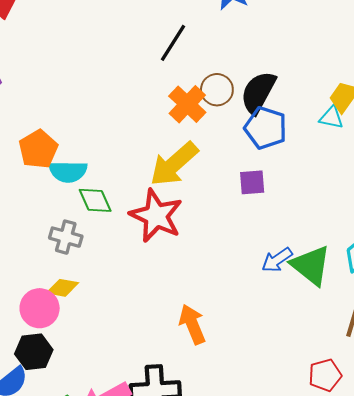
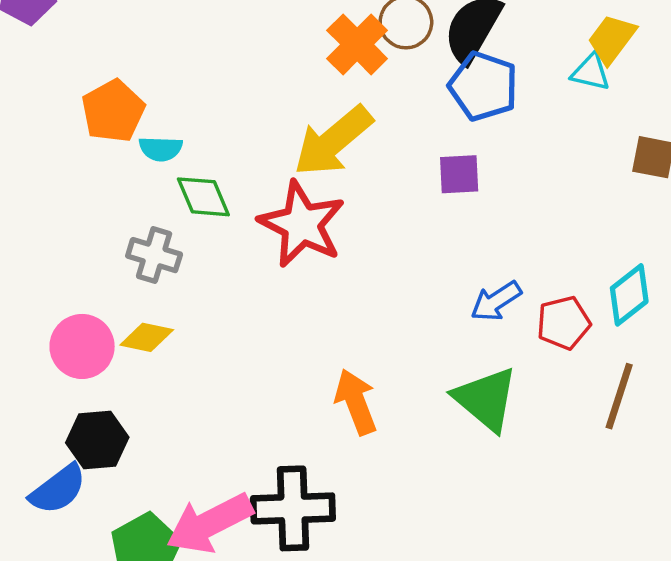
cyan semicircle: (68, 172) -> (161, 149), size x0.7
green triangle: (311, 265) -> (486, 399), moved
pink circle: (40, 308) -> (82, 346), moved
red pentagon: (325, 375) -> (563, 323), moved

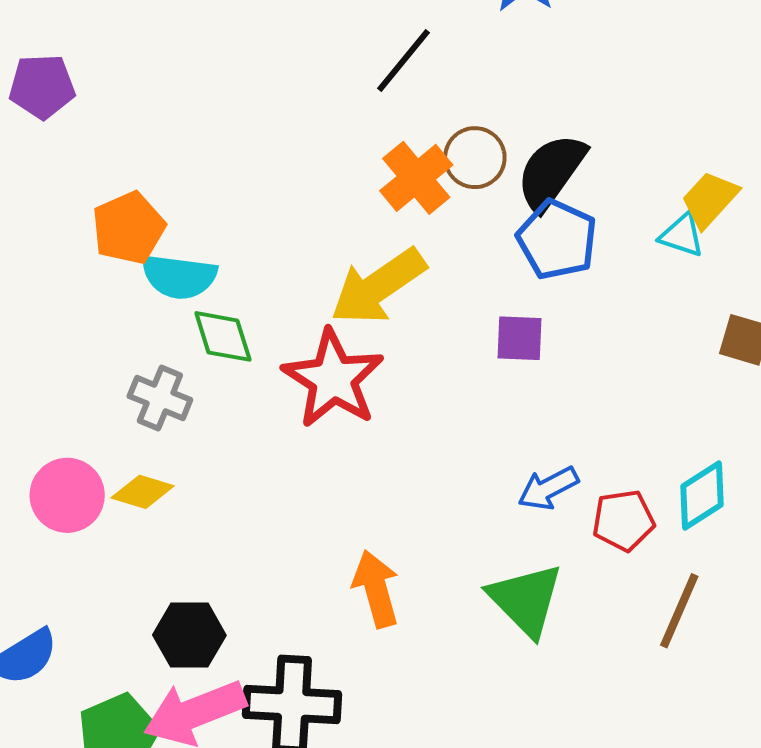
cyan semicircle: (161, 149) -> (179, 277), size x1.5
black hexagon: (97, 440) -> (189, 635), moved

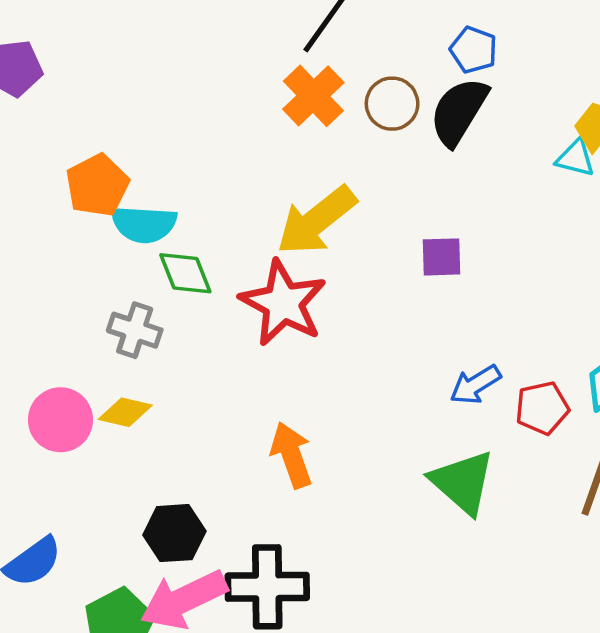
orange cross: (416, 178) -> (313, 96), moved
blue pentagon: (557, 240) -> (474, 50), moved, size x0.7
orange arrow: (376, 589) -> (292, 455), moved

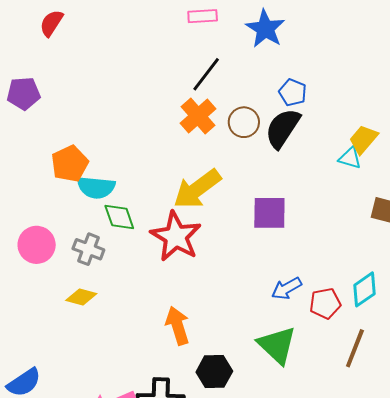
purple square: (442, 257) -> (269, 213), size x1.4
pink circle: (60, 420) -> (37, 245), moved
black hexagon: (174, 533) -> (214, 372), moved

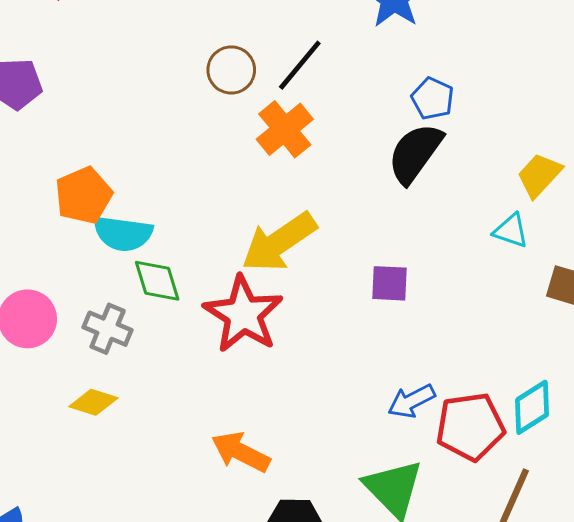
brown circle: (244, 122) -> (231, 70), moved
cyan triangle: (350, 158) -> (511, 231), moved
purple square: (269, 213) -> (390, 283), size x0.7
red pentagon: (325, 303) -> (470, 427), size x1.4
orange arrow: (177, 326) -> (241, 452), turned -48

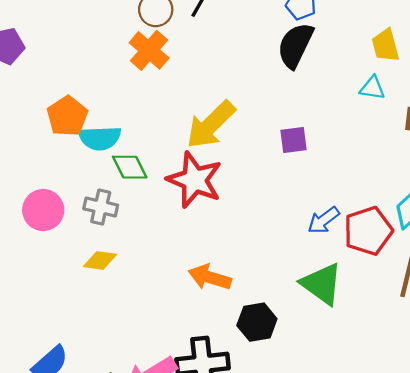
orange cross: (285, 129) -> (149, 50), moved
yellow trapezoid: (539, 175) -> (385, 45), turned -48

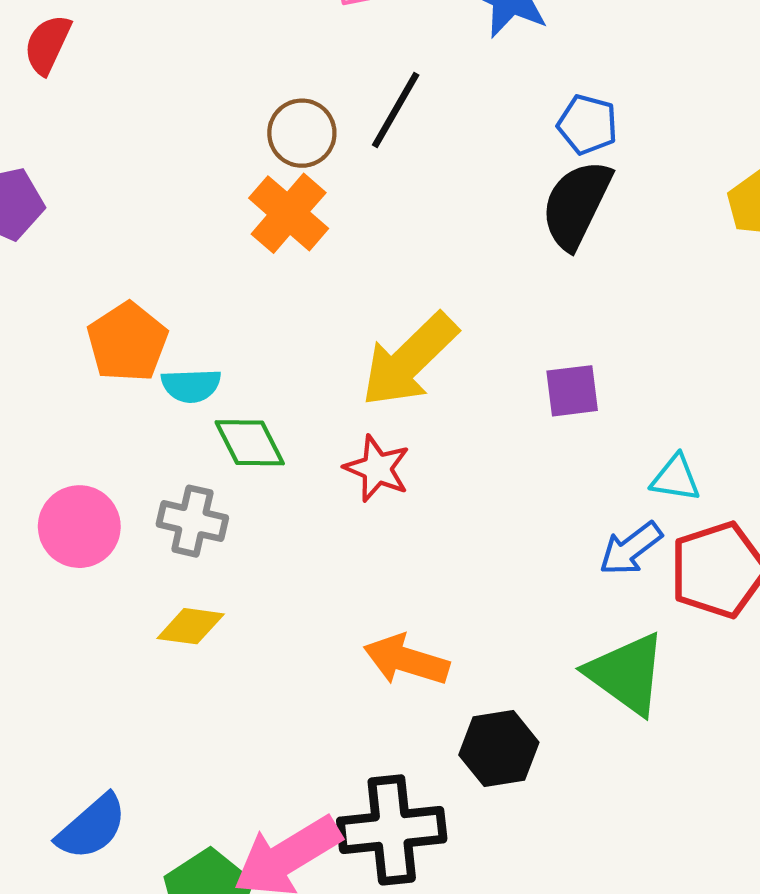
cyan triangle: (372, 88) -> (676, 478), moved
cyan semicircle: (100, 138) -> (191, 386), size x0.7
red star: (195, 180) -> (377, 468), size x0.6

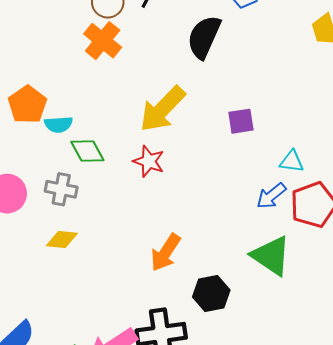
black semicircle: (576, 204) -> (204, 37), moved
orange arrow: (406, 660) -> (166, 253), turned -72

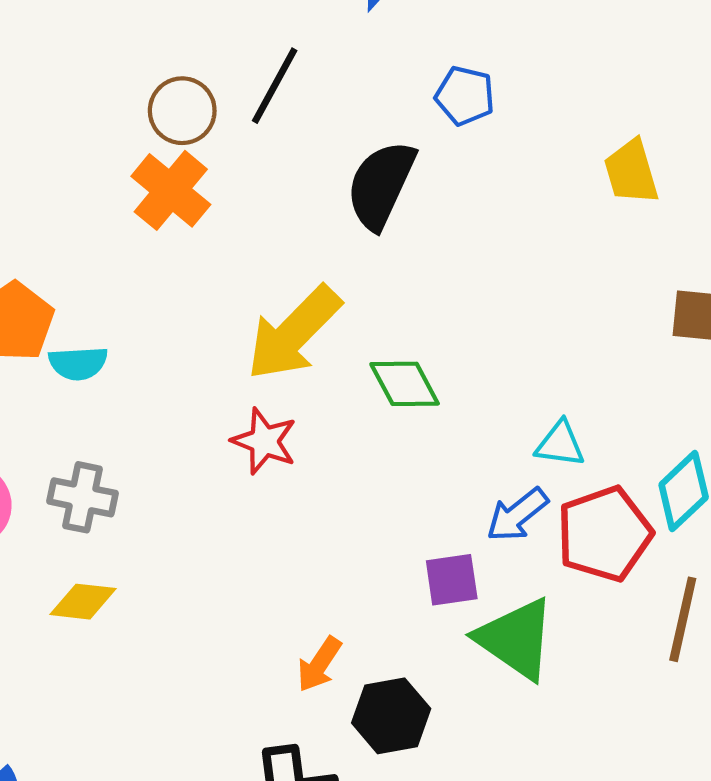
purple square: (241, 121) -> (452, 580), moved
green diamond: (87, 151) -> (405, 384), moved
orange arrow: (166, 253) -> (319, 664), moved, size x0.7

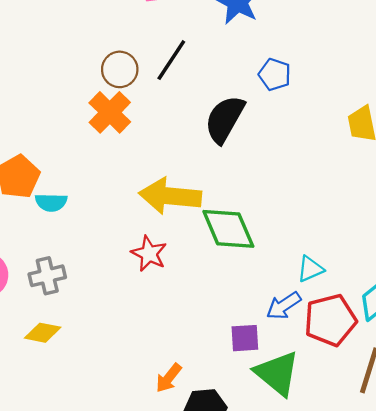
yellow arrow: (294, 333) -> (170, 196), turned 46
green diamond: (405, 384) -> (228, 229), size x1.4
cyan triangle: (560, 444) -> (310, 269), turned -36
gray cross: (83, 497) -> (47, 276), turned -30

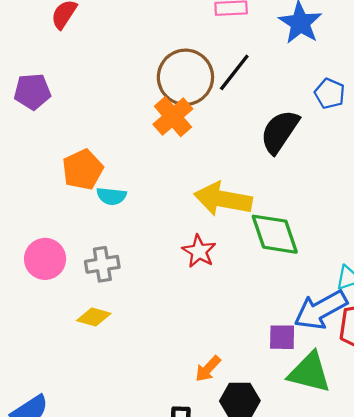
brown circle: (120, 69) -> (185, 77), size x1.6
blue arrow: (284, 306) -> (321, 310), size x1.6
green triangle: (277, 373) -> (309, 372), turned -30

